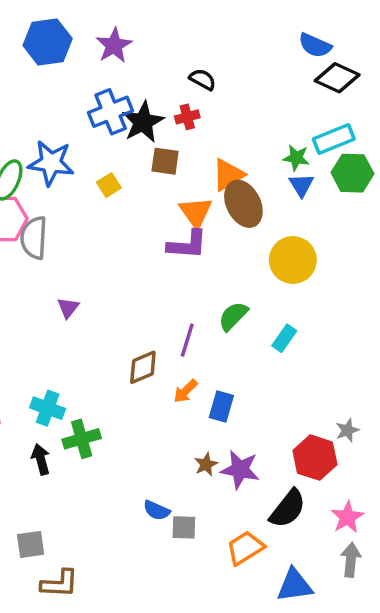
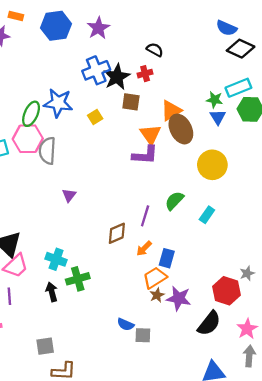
orange trapezoid: (245, 548) -> (155, 278), moved

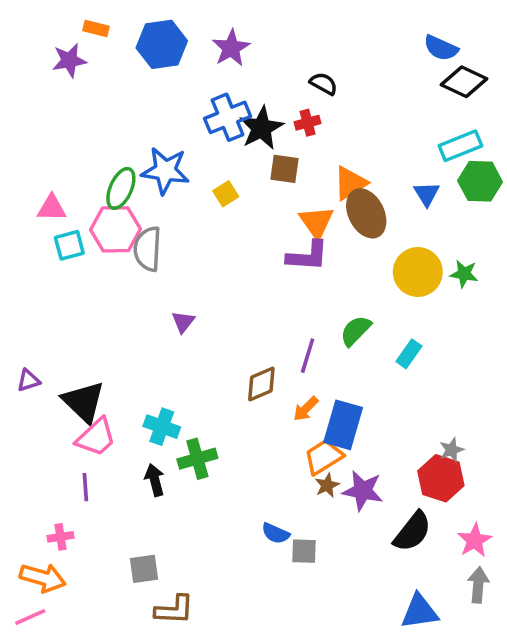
green star: (215, 100) -> (464, 274), moved
blue rectangle: (167, 258) -> (343, 425), size x1.5
gray star: (247, 273) -> (452, 450), moved

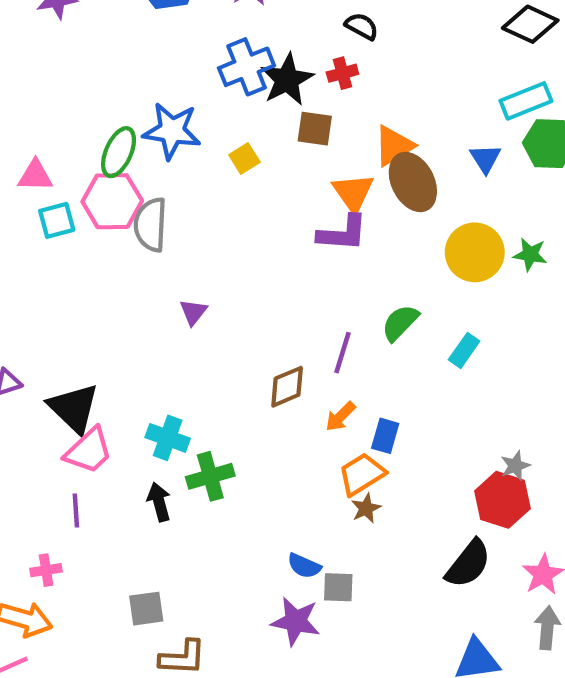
blue rectangle: (343, 425) -> (385, 436), size x0.6
purple star: (363, 491) -> (296, 621), moved

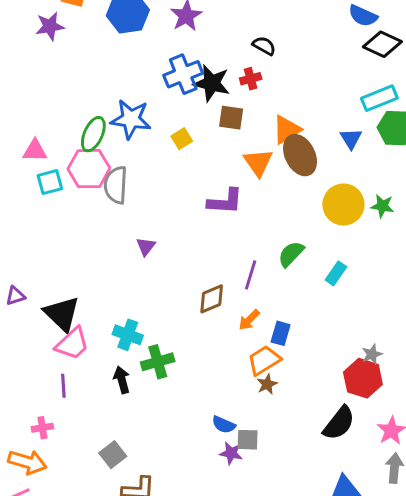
black star: (287, 80) -> (212, 83), turned -30
purple L-shape: (342, 233) -> (225, 201), moved
gray square: (146, 609) -> (113, 455), turned -30
purple star: (296, 621) -> (231, 453), moved, size x0.7

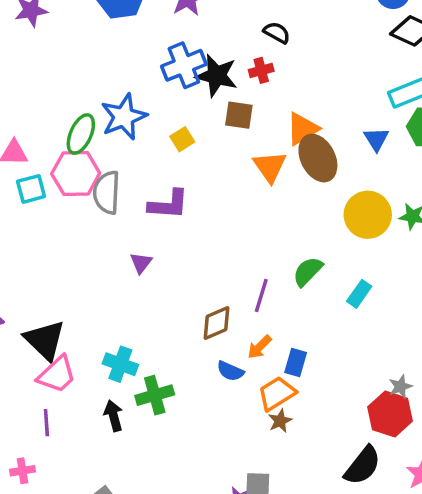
blue star: (131, 119) -> (124, 117), turned -30
purple L-shape: (225, 201) -> (168, 204), moved
blue semicircle: (224, 425) -> (230, 371), moved

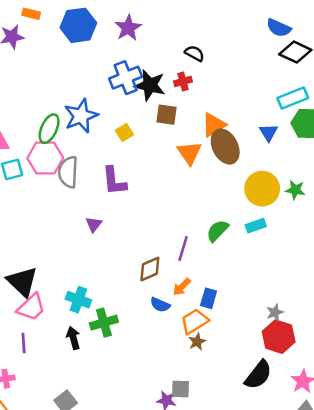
purple L-shape: (168, 204) -> (114, 181), turned 80
cyan rectangle: (359, 294) -> (256, 226), moved, turned 36
gray star: (400, 387) -> (275, 312), moved

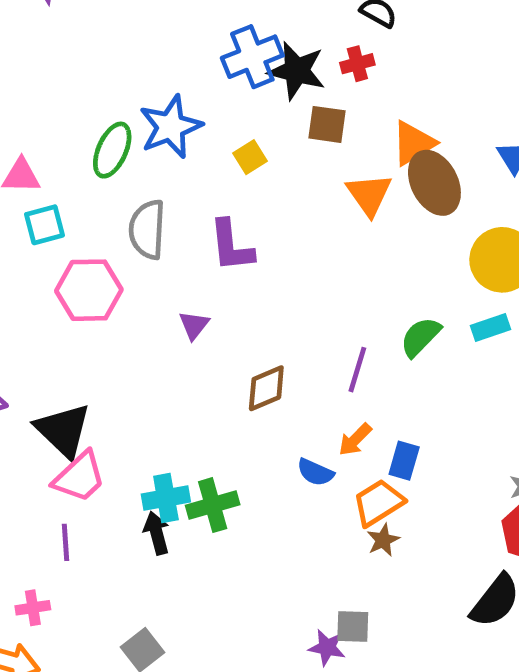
pink hexagon: (45, 158) -> (89, 290), moved
brown diamond: (150, 269) -> (266, 388), moved
cyan cross: (78, 300) -> (166, 498), moved, turned -30

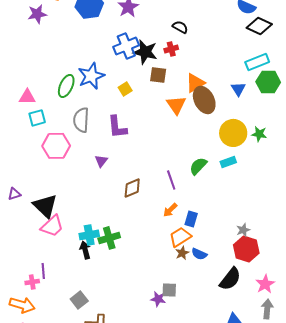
purple line: (357, 370) -> (171, 180), turned -36
blue semicircle: (315, 472) -> (199, 254), moved
purple line: (66, 542) -> (43, 271), moved

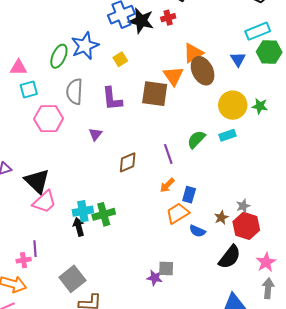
brown square: (158, 75) -> (155, 94), moved, size x1.5
brown star: (182, 253) -> (221, 217), moved
gray square: (79, 300) -> (72, 279), size x1.4

